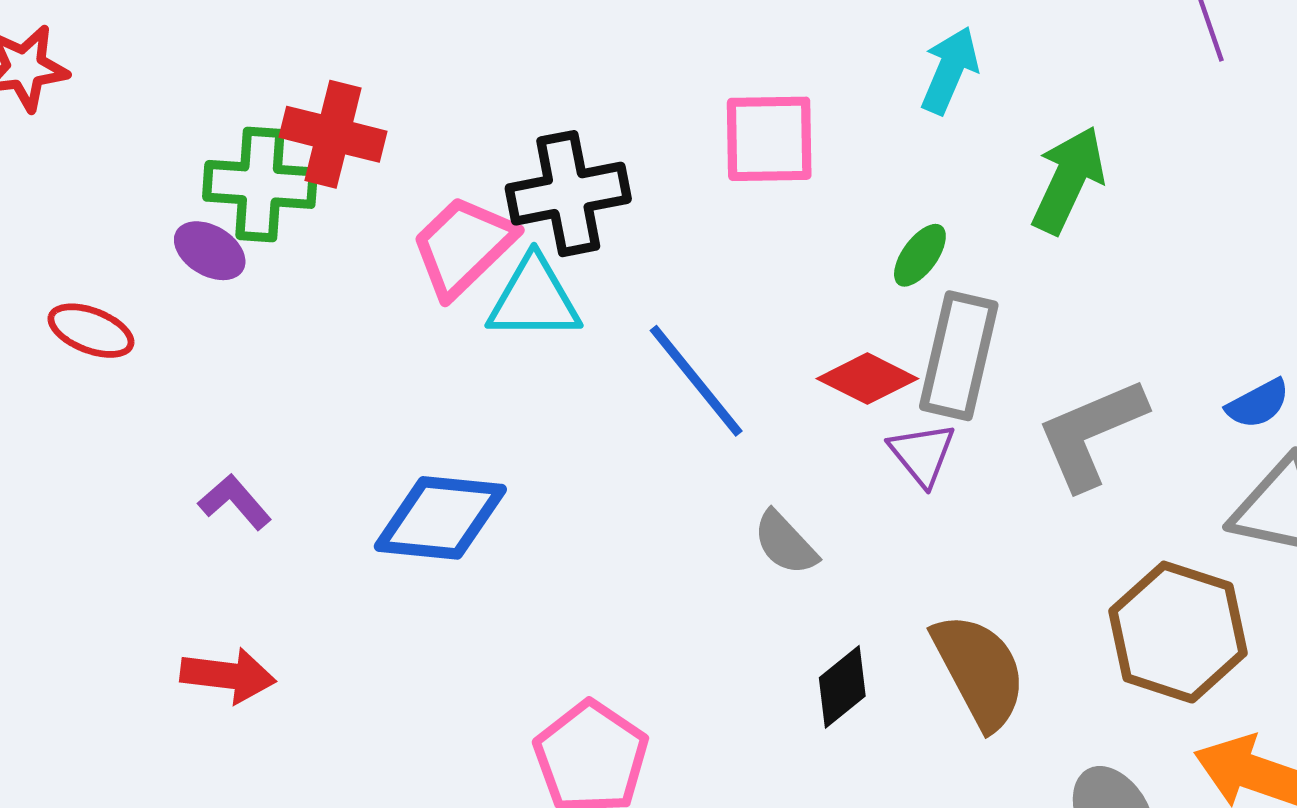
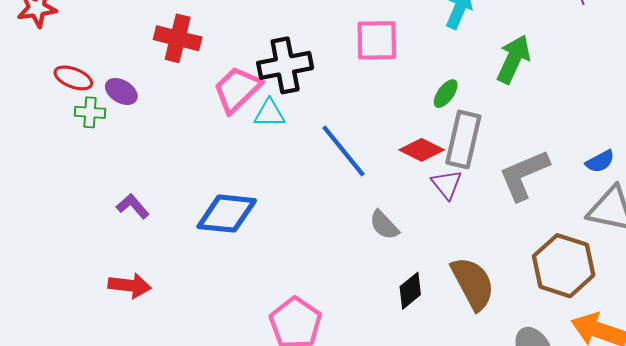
green cross: (260, 184) -> (90, 112), moved, size x0.6
cyan triangle: (534, 299) -> (269, 113), size x0.7
red ellipse: (91, 331) -> (73, 78), moved

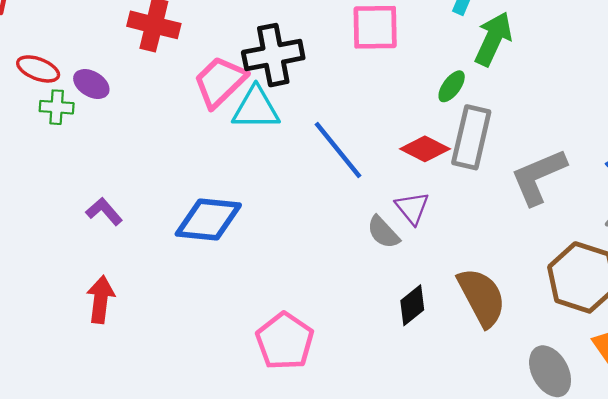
green arrow: (513, 59) -> (493, 39), moved
cyan triangle: (269, 113) -> (256, 108), size x1.4
purple triangle: (447, 184) -> (412, 208), moved
red arrow: (130, 285) -> (101, 299), turned -90

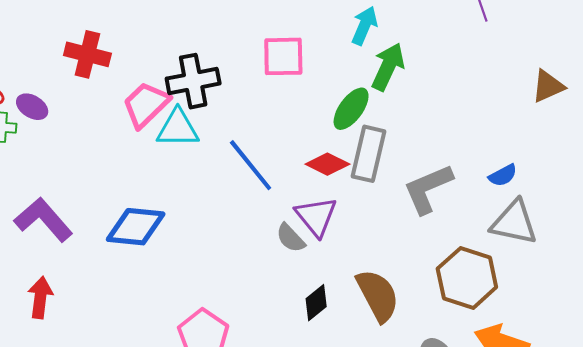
green ellipse: (452, 86) -> (351, 109), size x1.5
purple triangle: (412, 208) -> (316, 216), size x1.4
purple L-shape: (104, 211) -> (43, 219), size x1.8

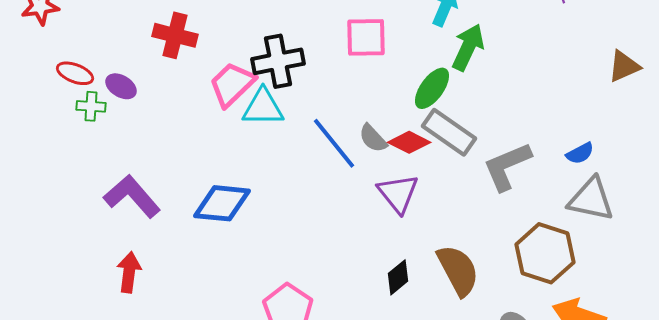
gray rectangle: (368, 154) -> (449, 132), turned -68
gray semicircle: (291, 238) -> (373, 138), moved

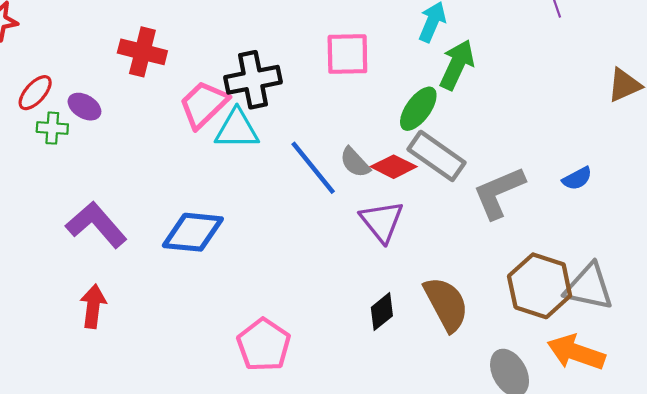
red ellipse: (75, 73) -> (35, 93), turned -69
gray triangle: (591, 199) -> (589, 287), moved

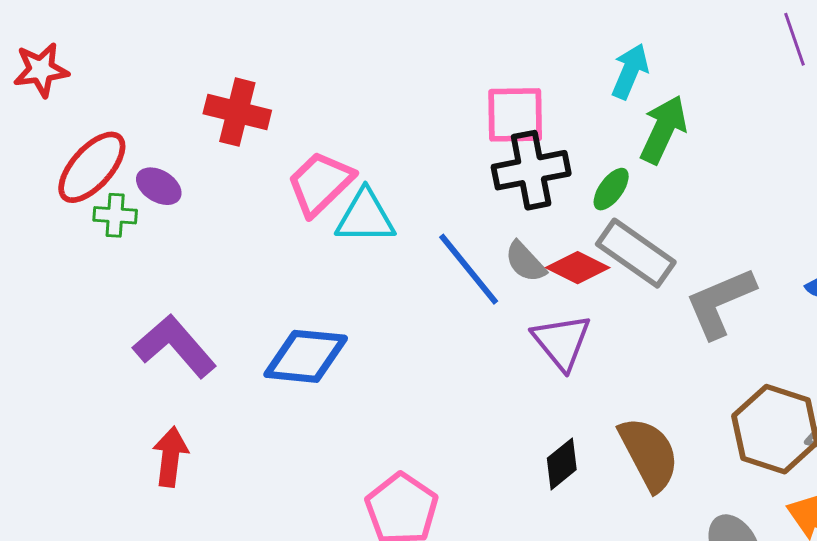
black cross: (253, 80) -> (531, 170), moved
red ellipse: (35, 93) -> (92, 167), size x1.5
green ellipse: (418, 109) -> (611, 189), size x0.7

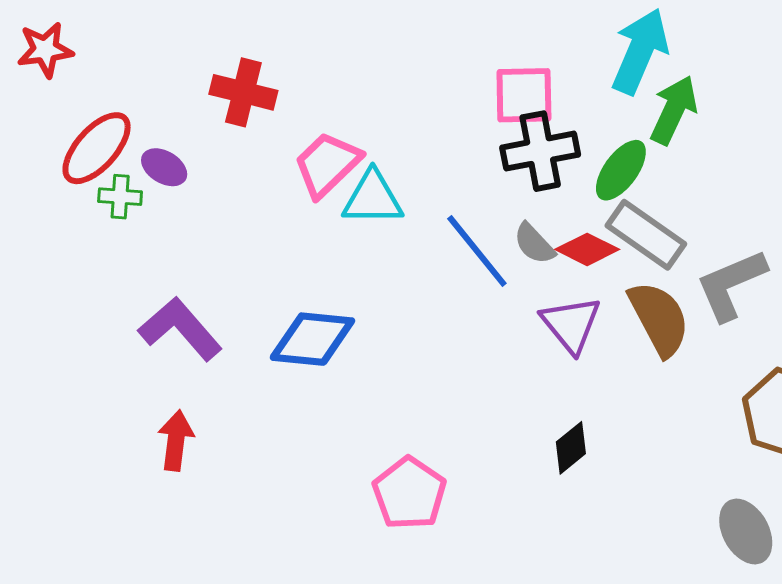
cyan arrow: (630, 71) -> (640, 51), size x1.5
green ellipse: (611, 189) -> (621, 170), size x1.4
brown semicircle: (649, 454) -> (659, 319), moved

